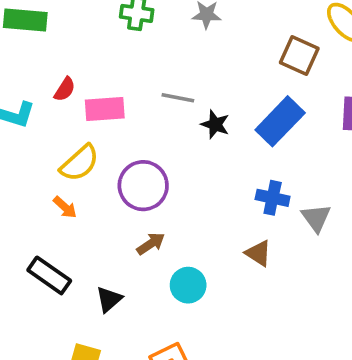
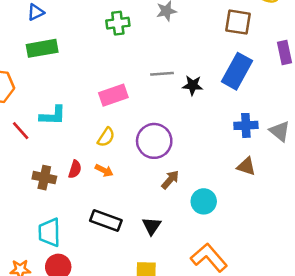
red semicircle: (65, 89) -> (75, 169), moved
yellow semicircle: (80, 163) -> (106, 137), size x0.7

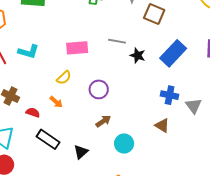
brown square: (238, 22) -> (154, 14), moved
purple circle: (154, 141) -> (99, 89), size x0.7
red semicircle: (75, 169) -> (33, 112), moved, turned -104

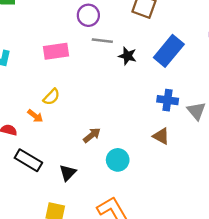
yellow semicircle: (64, 78) -> (51, 97), moved
purple circle: (99, 89) -> (88, 15), moved

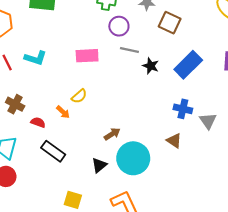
cyan circle: (118, 160) -> (133, 158), size x1.6
black triangle: (68, 173) -> (99, 165), moved

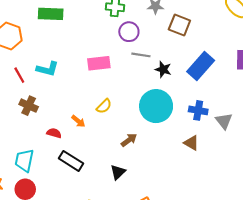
yellow semicircle: (79, 96) -> (104, 106), moved
brown cross: (15, 104) -> (29, 106), moved
cyan circle: (133, 158) -> (156, 106), moved

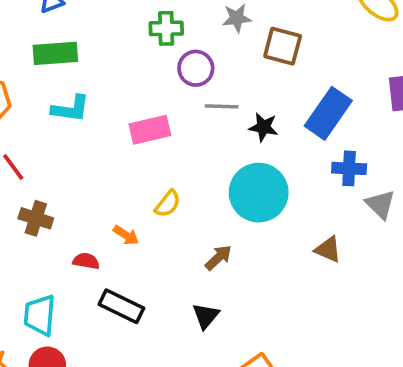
cyan L-shape: (47, 69) -> (71, 109), moved
blue cross: (198, 110) -> (349, 168), moved

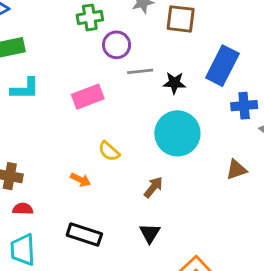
yellow semicircle: (168, 204) -> (109, 151), turned 100
brown triangle: (328, 249) -> (236, 170), turned -35
red semicircle: (86, 261) -> (23, 209), moved

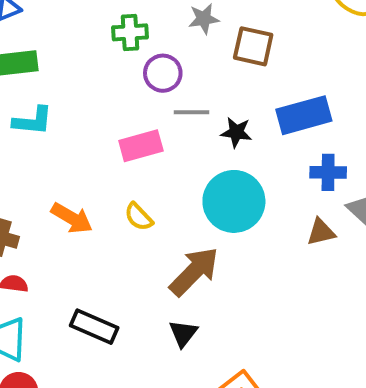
blue rectangle: (222, 66) -> (304, 115), turned 42
pink rectangle: (88, 97) -> (141, 146), moved
brown triangle: (236, 170) -> (321, 232), moved
orange arrow: (80, 180) -> (72, 218), moved, size x1.5
brown arrow: (153, 187) -> (194, 272), size x1.8

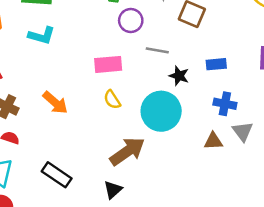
gray line: (191, 112) -> (157, 50), moved
blue rectangle: (304, 115) -> (216, 64), size x0.6
black star: (236, 132) -> (179, 76), moved
yellow semicircle: (139, 217) -> (112, 100), moved

